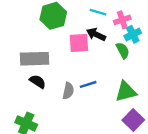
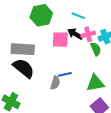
pink cross: (122, 20) -> (88, 34), moved
black semicircle: (38, 82) -> (24, 68), size x1.6
gray semicircle: (68, 91) -> (55, 83), moved

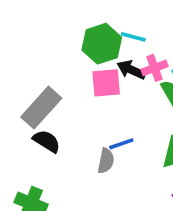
green hexagon: (41, 15) -> (102, 44), moved
gray rectangle: (23, 49) -> (41, 108), turned -45
black semicircle: (24, 68) -> (47, 141), size x0.7

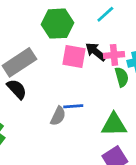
cyan line: (133, 37) -> (105, 14), moved, turned -72
green hexagon: (102, 44) -> (57, 24), moved

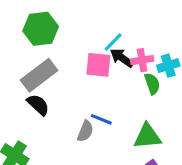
cyan line: (105, 14) -> (113, 42), moved
green hexagon: (57, 24) -> (41, 29), moved
blue line: (73, 106) -> (101, 119), turned 30

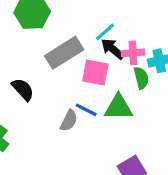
pink square: (98, 65) -> (95, 72), moved
gray rectangle: (39, 75) -> (64, 53), moved
green triangle: (147, 136) -> (119, 107), moved

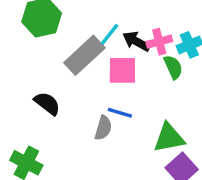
cyan line: (105, 32) -> (110, 34), moved
green triangle: (119, 107) -> (169, 138), moved

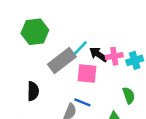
green semicircle: (173, 67) -> (129, 95), moved
black semicircle: (47, 103) -> (33, 91), turned 48

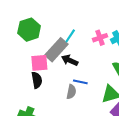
black arrow: (98, 54) -> (70, 60), moved
pink square: (87, 73) -> (39, 63), moved

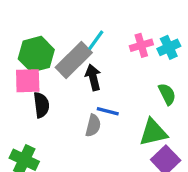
green hexagon: (29, 30) -> (36, 54), moved
black arrow: (70, 60) -> (93, 77), turned 49
pink square: (39, 63) -> (28, 81), moved

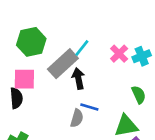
pink cross: (141, 45) -> (119, 54), turned -30
green hexagon: (36, 54) -> (31, 42), moved
black semicircle: (41, 105) -> (16, 98), moved

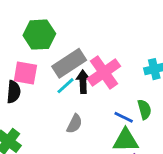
cyan line: (82, 48) -> (66, 86), moved
pink cross: (119, 54) -> (104, 72), moved, size x1.6
blue line: (89, 107) -> (124, 117), moved

